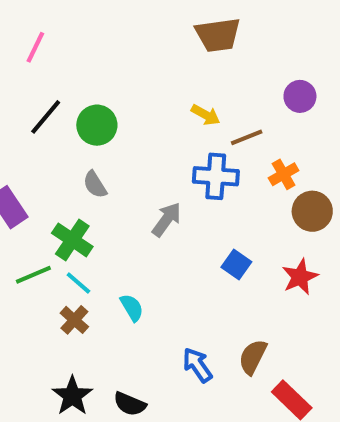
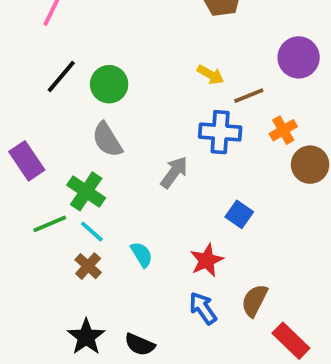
purple circle: (300, 96) -> (299, 57), size x1.4
gray semicircle: (95, 185) -> (107, 140), size x1.4
red star: (300, 277) -> (207, 260), moved

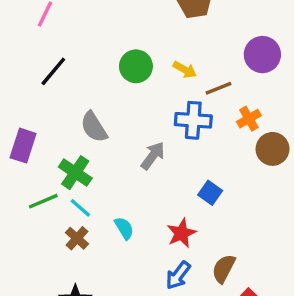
green circle: (109, 84) -> (136, 66), moved
purple rectangle: (27, 161) -> (23, 146), turned 52
blue arrow: (203, 308) -> (178, 275), turned -108

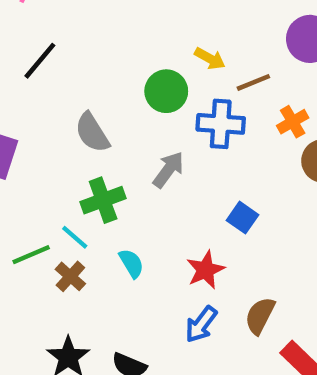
green circle: (136, 66) -> (166, 91), moved
green cross: (75, 173) -> (103, 200), moved, turned 36
green line: (43, 201) -> (31, 255), moved

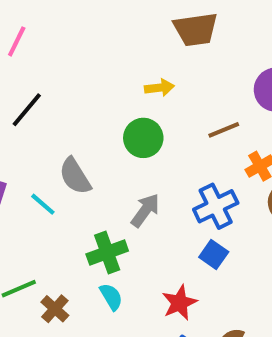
yellow arrow: (210, 59) -> (159, 88), moved, turned -36
blue cross: (221, 124) -> (216, 206), moved, turned -30
green cross: (103, 200) -> (107, 252), moved
cyan line: (75, 237) -> (43, 204), moved

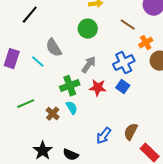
brown line: (224, 130) -> (128, 25), turned 56
red star: (179, 303) -> (98, 88), moved, turned 30
brown cross: (55, 309) -> (53, 114), moved

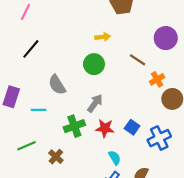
cyan line: (38, 62) -> (38, 110), moved, turned -40
blue cross: (124, 63) -> (159, 138), moved
cyan semicircle: (72, 108) -> (115, 158), moved

